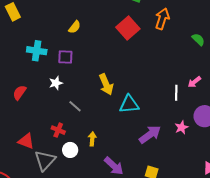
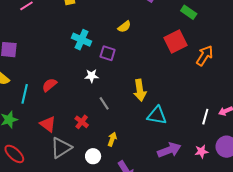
orange arrow: (162, 19) -> (205, 56), moved
red semicircle: (20, 93) -> (49, 85), moved
white circle: (70, 150) -> (93, 156), moved

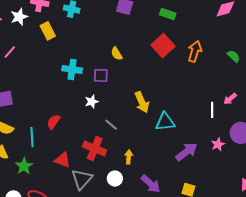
yellow semicircle: (124, 27) -> (117, 54), moved, turned 112
red cross: (82, 122) -> (95, 149), size x1.6

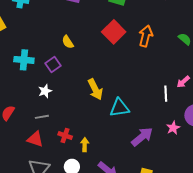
purple square: (101, 75) -> (53, 65), turned -35
gray line: (111, 125) -> (42, 117), moved, turned -48
red cross: (95, 149) -> (65, 136), moved, size x0.6
red triangle: (63, 160) -> (35, 139), moved

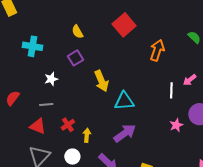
orange arrow: (146, 36) -> (157, 50), moved
purple square: (53, 65) -> (76, 58), moved
red cross: (65, 136) -> (68, 125), turned 32
purple arrow: (142, 137) -> (125, 133), moved

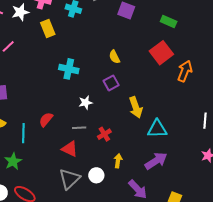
orange arrow: (157, 50) -> (185, 71), moved
red cross: (68, 125) -> (104, 134), moved
white circle: (72, 157) -> (96, 175), moved

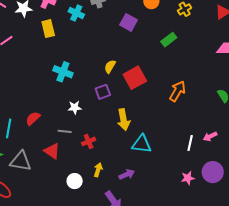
green rectangle: (169, 21) -> (169, 40), turned -70
red square: (161, 53) -> (135, 78), moved
yellow semicircle: (114, 57) -> (110, 67), turned 48
purple arrow: (156, 161) -> (127, 174), moved, size x0.7
gray triangle: (69, 179) -> (21, 161), moved, turned 45

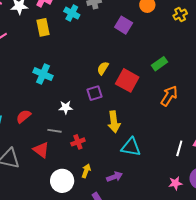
green rectangle: (169, 40) -> (159, 64), moved
cyan cross: (63, 72) -> (43, 74), moved
red square: (135, 78) -> (127, 80), turned -35
white circle: (75, 181) -> (62, 181), size x1.5

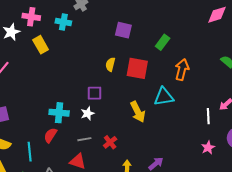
purple square: (124, 25) -> (123, 30), moved
cyan cross: (43, 74) -> (59, 113), moved
purple square: (95, 93) -> (94, 93), moved, turned 35
cyan triangle: (131, 147) -> (164, 97), moved
pink star: (175, 183) -> (208, 148), moved

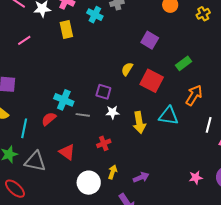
white star: (87, 113) -> (112, 112), moved
white line: (208, 116) -> (209, 125), moved
gray line: (84, 139) -> (83, 115), moved

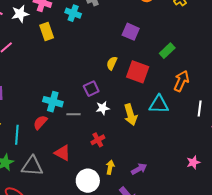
purple square: (103, 92) -> (91, 89), turned -35

